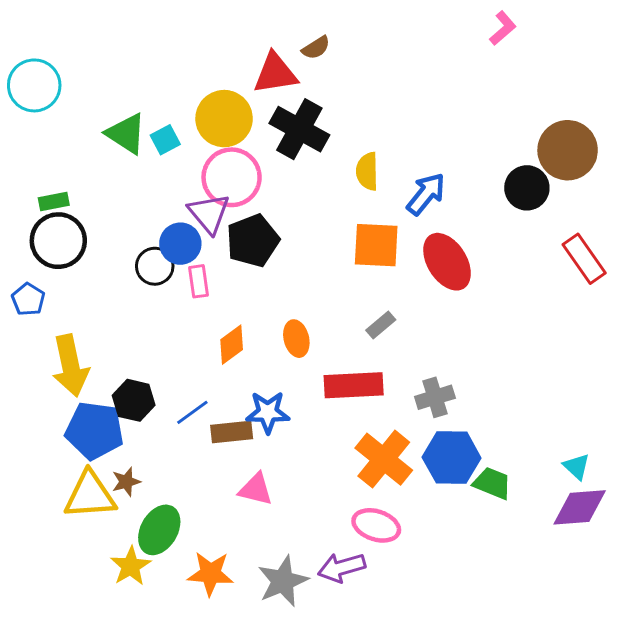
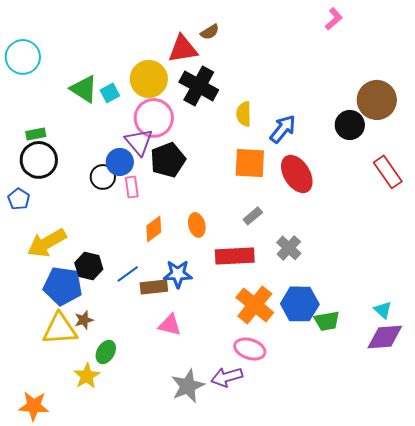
yellow arrow: (70, 366) -> (47, 243), turned 72
gray cross: (435, 397) -> (289, 248), moved, turned -30
green trapezoid: (492, 483) -> (327, 321), turned 148
green ellipse: (159, 530) -> (106, 352), size x0.7
orange star: (210, 574) -> (34, 406), moved

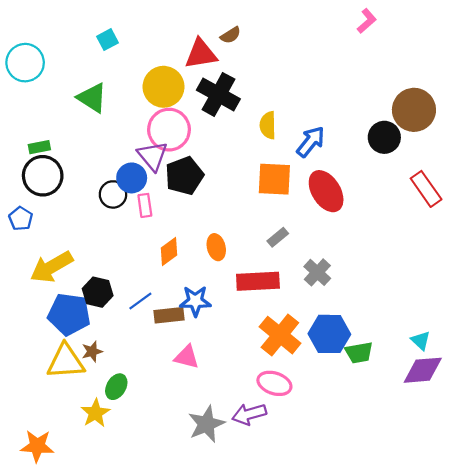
cyan square: (110, 93) -> (107, 40), moved

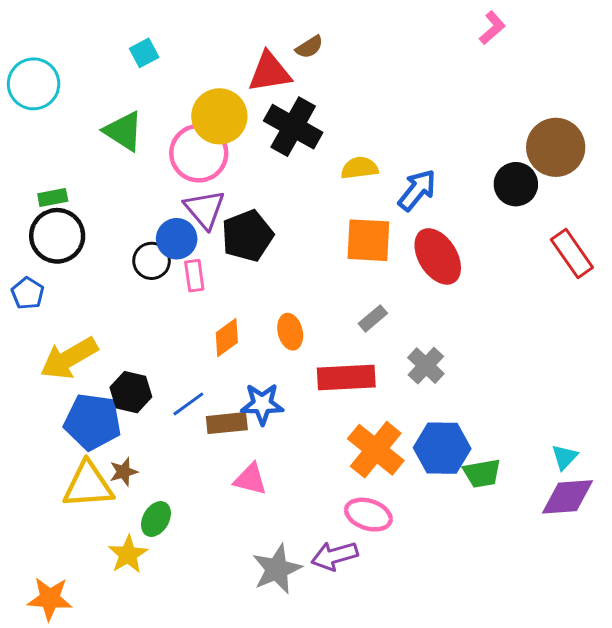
yellow semicircle: (268, 125) -> (360, 168), turned 84
pink circle: (169, 130) -> (199, 153), moved
cyan triangle: (421, 341) -> (565, 457), turned 30

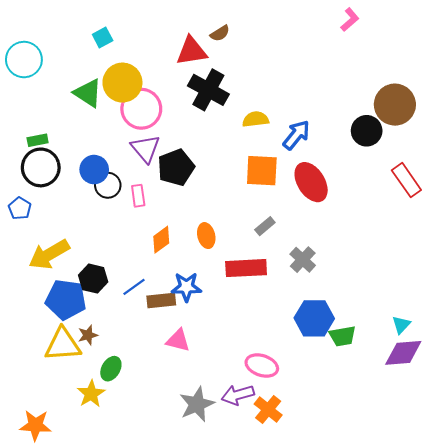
yellow circle: (219, 116) -> (122, 83), moved
blue circle: (177, 239) -> (94, 170), moved
orange cross: (376, 450) -> (268, 410), moved, size x0.7

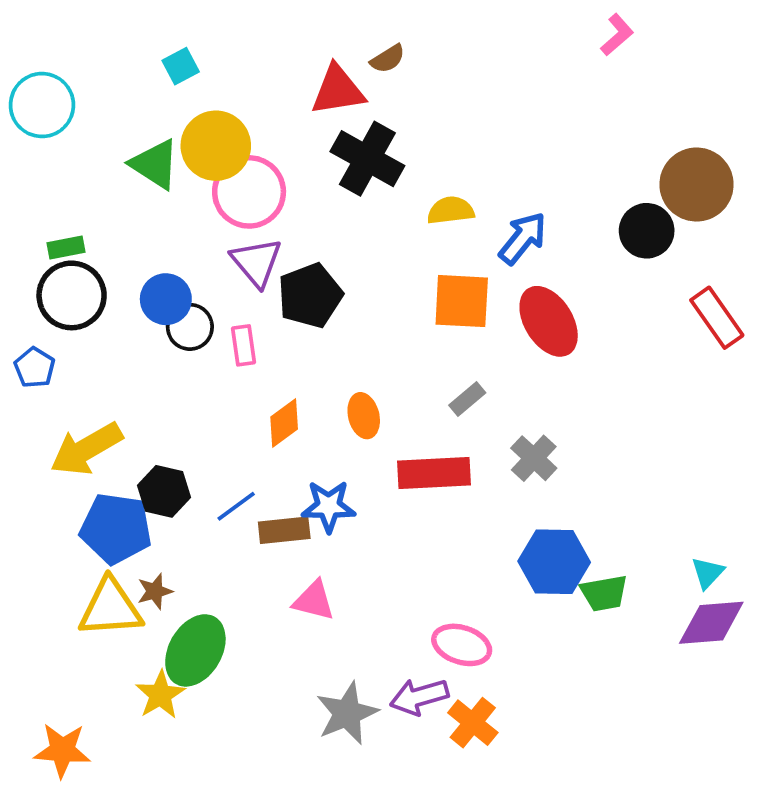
green ellipse: (111, 369) -> (195, 650), size x1.6

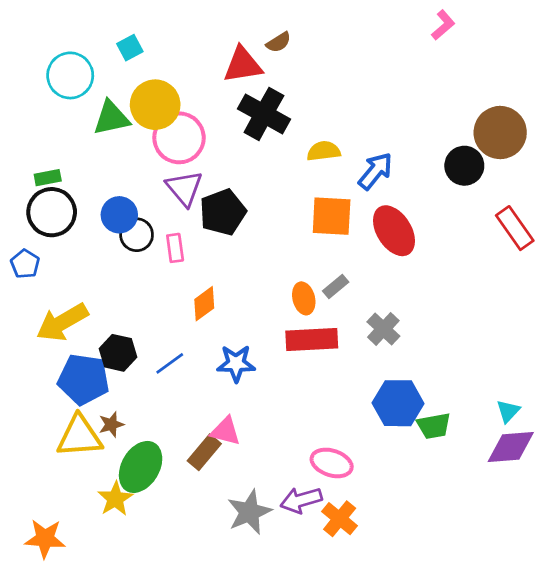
cyan circle: (42, 105) -> (70, 75), moved
green triangle: (155, 164) -> (111, 118), turned -45
orange ellipse: (364, 416) -> (304, 298), moved
brown rectangle: (284, 530) -> (204, 452), moved, turned -44

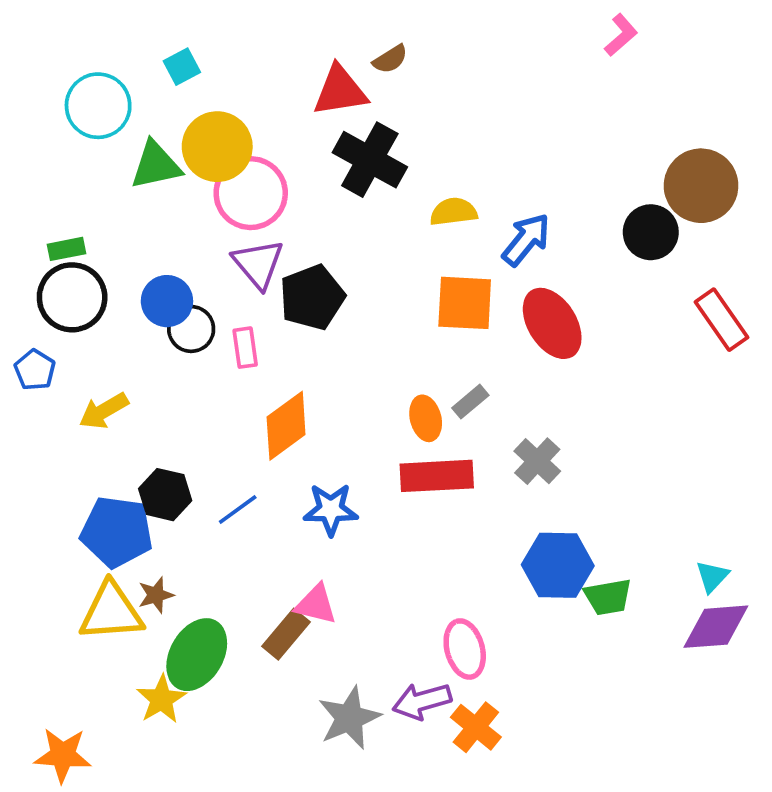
orange diamond: (204, 304) -> (286, 426), size x1.4
yellow arrow: (62, 322) -> (104, 411), moved, size x0.7
pink ellipse: (332, 463) -> (465, 649), turned 57

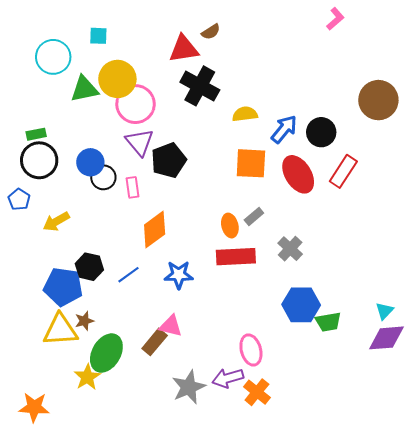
cyan square: (182, 67) -> (98, 36), turned 30
black circle: (651, 232) -> (321, 132), moved
red rectangle: (721, 320) -> (343, 171), moved, turned 68

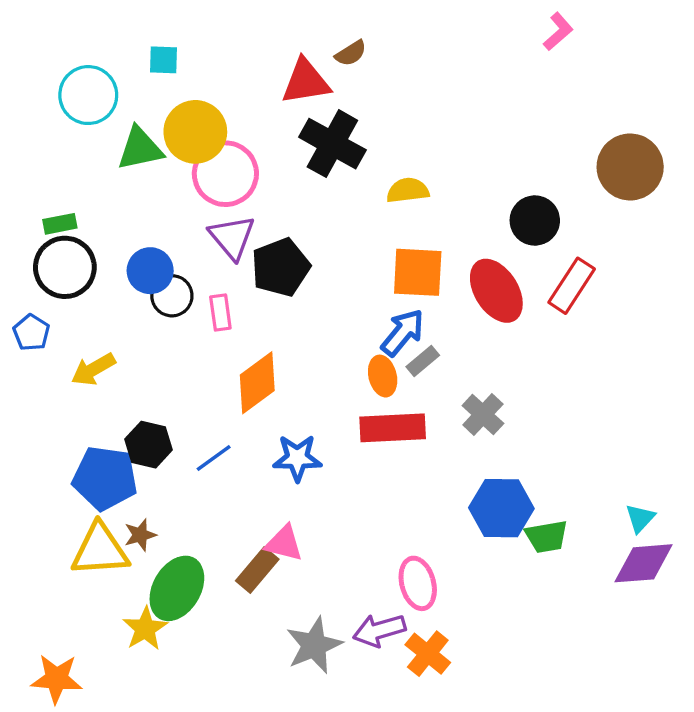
blue arrow: (284, 129) -> (403, 333), moved

